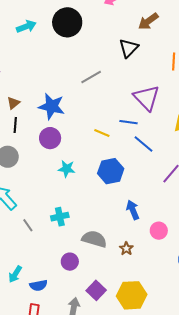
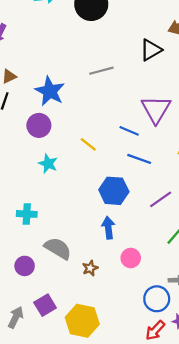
yellow line: (102, 133) -> (88, 144), moved
blue line: (143, 144) -> (139, 159), turned -35
blue hexagon: (111, 171) -> (114, 191), moved

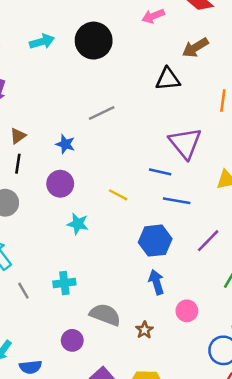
black triangle: (151, 50) -> (168, 79), turned 35
gray line: (101, 71) -> (102, 113), moved
blue star: (50, 91) -> (65, 144), size x0.6

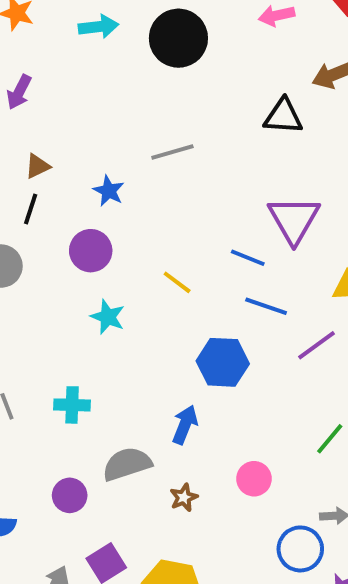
purple line: (208, 241) -> (317, 345), moved
blue arrow: (156, 282) -> (185, 425), moved, turned 30
gray semicircle: (105, 315) -> (127, 464), turned -48

